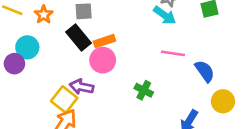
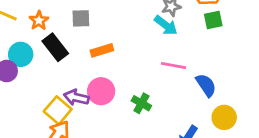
black rectangle: (79, 37) -> (55, 47), moved
pink circle: (103, 60) -> (101, 91), moved

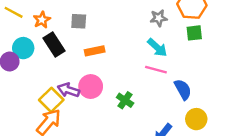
cyan arrow: (166, 25) -> (157, 48), moved

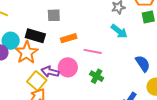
orange star: (42, 20) -> (27, 52), moved, size x1.6
black rectangle: (54, 45) -> (35, 36), turned -36
pink line: (156, 70) -> (93, 51), moved

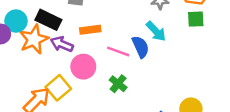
blue semicircle: (143, 64) -> (140, 47), moved
purple arrow: (50, 72) -> (62, 44), moved
yellow square: (37, 81) -> (58, 88), moved

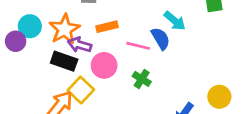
black rectangle: (48, 20) -> (64, 61), moved
orange star: (34, 39) -> (64, 29), moved

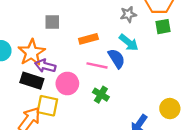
orange rectangle: (107, 27) -> (88, 39), moved
yellow square: (81, 90) -> (47, 106), turned -30

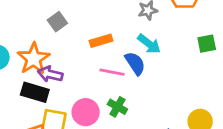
gray square: (52, 22) -> (57, 22), turned -35
green square: (163, 27) -> (207, 44), moved
pink circle: (67, 84) -> (86, 112), moved

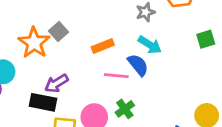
orange star: (34, 59) -> (34, 43), moved
purple arrow: (50, 74) -> (56, 83), turned -40
green cross: (117, 107) -> (125, 109), turned 30

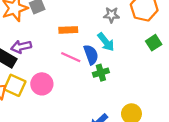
green square: (206, 39) -> (154, 43), moved, turned -35
green cross: (125, 109) -> (101, 73), moved

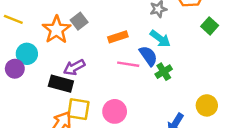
pink circle: (42, 84) -> (115, 111), moved

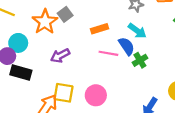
black rectangle: (61, 84) -> (21, 72), moved

